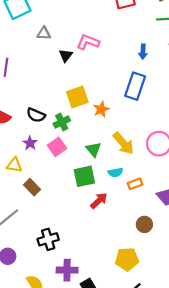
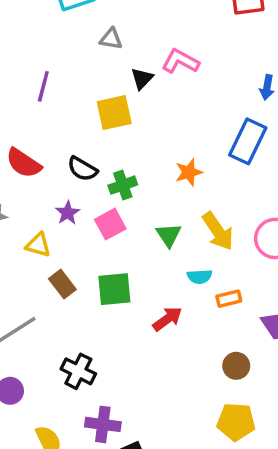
yellow square: (77, 97) -> (114, 113), moved
green square: (84, 176) -> (114, 289), moved
black cross: (48, 239) -> (78, 371), turned 36
yellow pentagon: (127, 259) -> (236, 422), moved

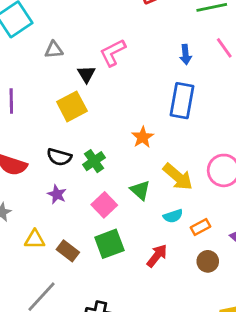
pink L-shape: (180, 61) -> (113, 53), turned -40
pink square: (110, 224) -> (104, 205), moved
yellow triangle: (38, 245) -> (35, 239), moved
brown circle: (236, 366) -> (208, 261), moved

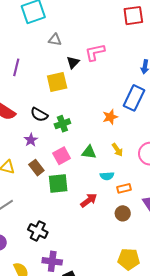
orange star: (143, 137) -> (110, 117), moved
yellow arrow: (178, 177) -> (117, 150), size x0.6
green triangle: (140, 190) -> (89, 152), turned -49
brown rectangle: (68, 251) -> (36, 168), moved

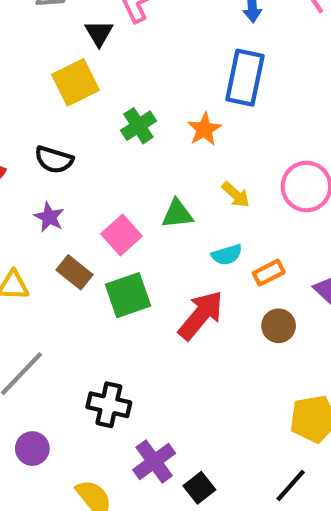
green cross: (62, 124) -> (138, 126), moved
red arrow: (89, 200) -> (201, 315), size x1.4
purple cross: (52, 261) -> (154, 462), turned -30

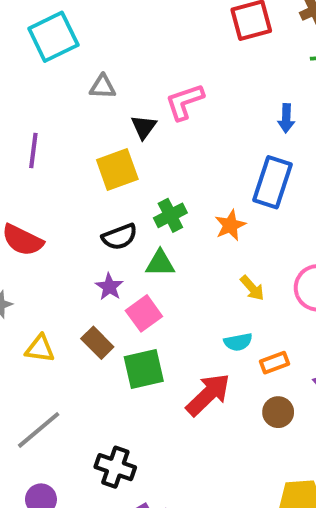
black semicircle: (54, 160) -> (120, 237), moved, turned -44
green triangle: (177, 214) -> (160, 263), moved
purple star: (49, 217) -> (109, 287), moved

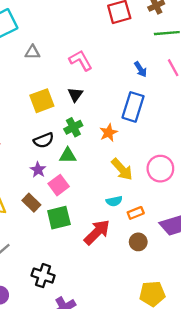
pink L-shape: (185, 102) -> (81, 60), turned 80
blue arrow: (286, 118) -> (141, 69), turned -35
black triangle: (144, 127) -> (75, 94), moved
yellow arrow: (252, 288) -> (122, 169), size x1.5

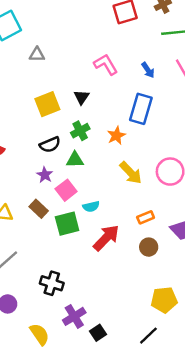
pink L-shape: (81, 60) -> (106, 64), moved
cyan semicircle: (114, 201) -> (91, 207), moved

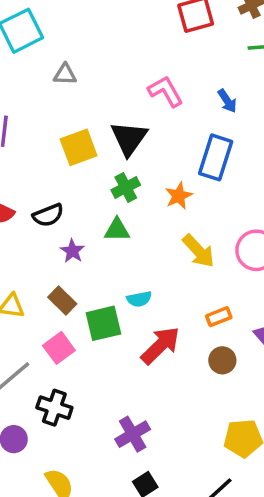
black triangle: (82, 97) -> (129, 138), size x1.6
black semicircle: (50, 145) -> (48, 215), moved
pink square: (66, 190) -> (59, 348), moved
black cross: (52, 283) -> (54, 408), moved
purple cross: (74, 316) -> (133, 434), moved

